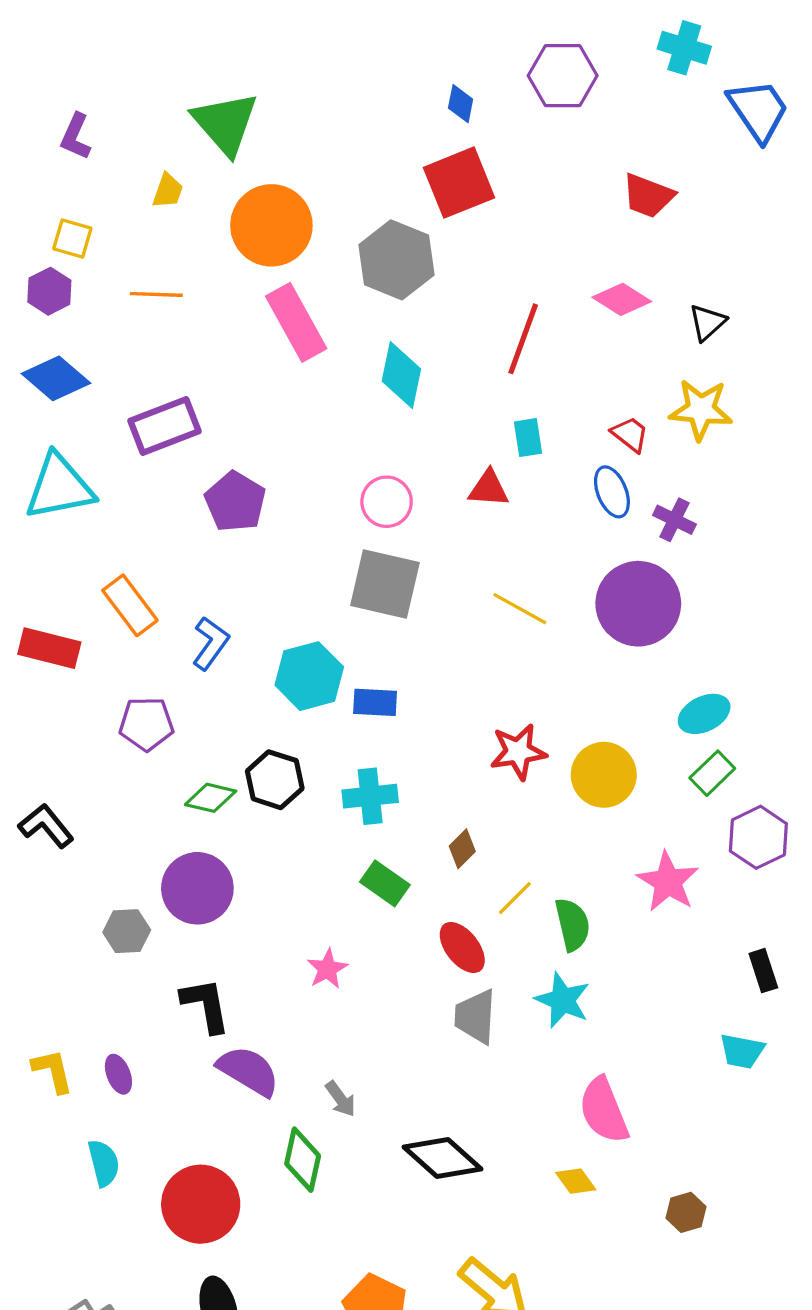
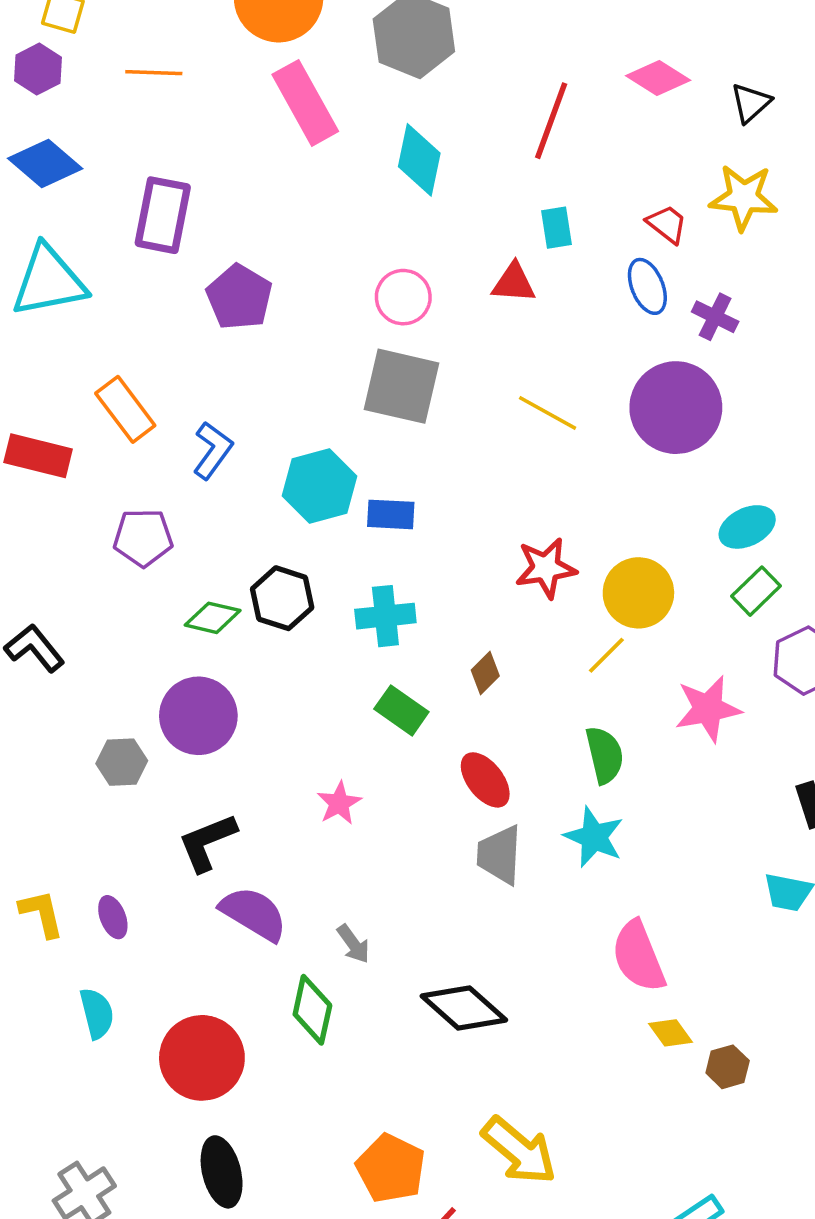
purple rectangle: (164, 426) -> (163, 215), turned -58
pink star: (668, 882) -> (708, 709), turned 30
yellow line: (515, 898) -> (606, 655), moved
black L-shape: (206, 1005) -> (207, 842), turned -102
yellow diamond: (576, 1181) -> (671, 1033), moved

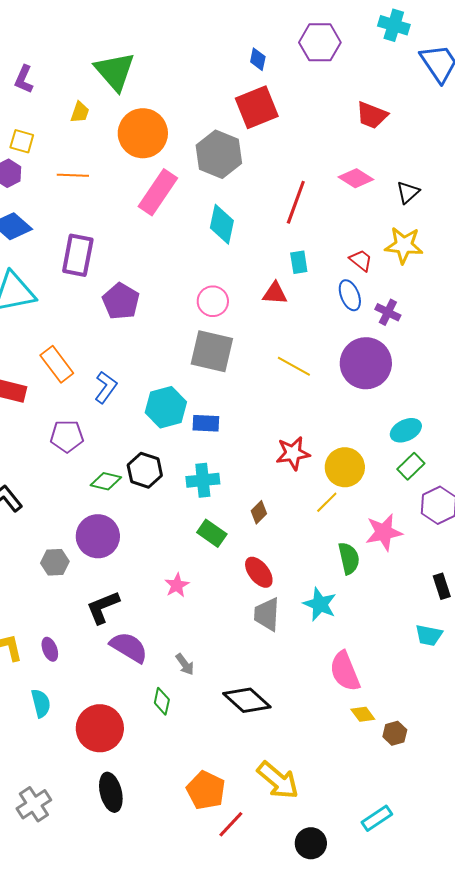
pink rectangle: (305, 103) -> (158, 192), turned 63
green semicircle: (605, 755) -> (349, 558), moved
green diamond: (312, 1010) -> (162, 701), size x0.7

